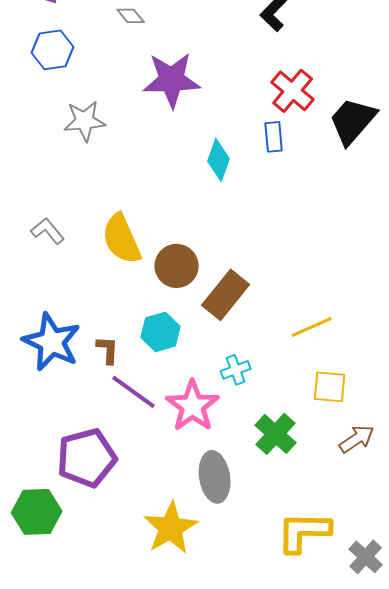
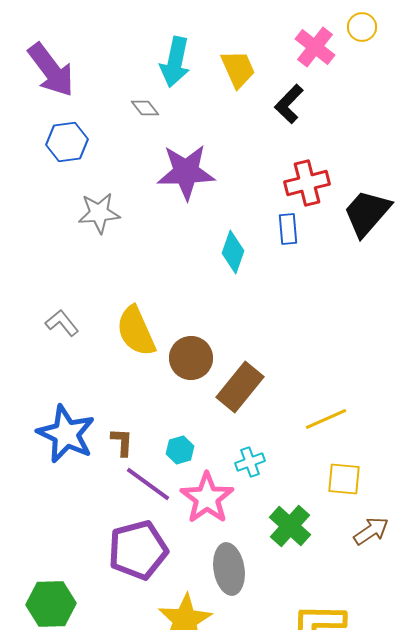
red cross: (293, 91) -> (307, 183), turned 36
cyan hexagon: (161, 332) -> (180, 450), moved, size x0.7
purple pentagon: (87, 458) -> (138, 550), moved

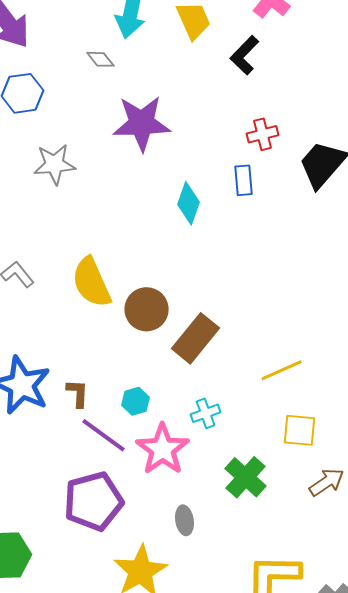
red cross: (307, 183) -> (263, 134), size x0.7
gray ellipse: (229, 569) -> (185, 520), size x0.6

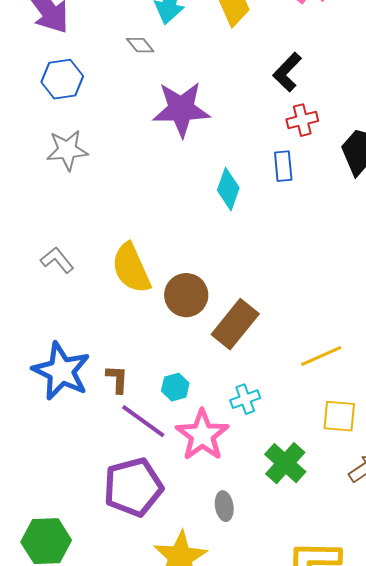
black L-shape: (245, 55) -> (287, 72), moved
gray star: (55, 164) -> (67, 150), moved

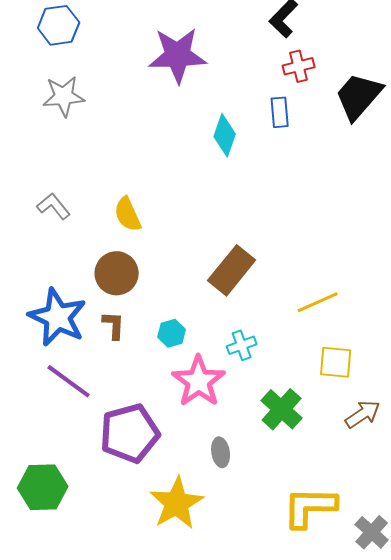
yellow semicircle: (131, 268) -> (128, 214), size x0.7
brown circle: (186, 295) -> (117, 273), moved
purple line: (143, 421) -> (69, 381), moved

